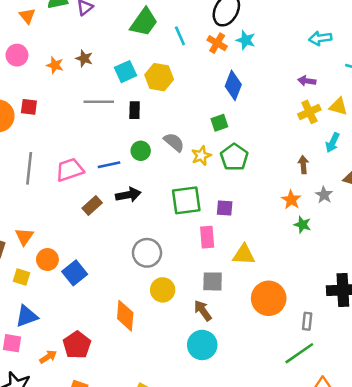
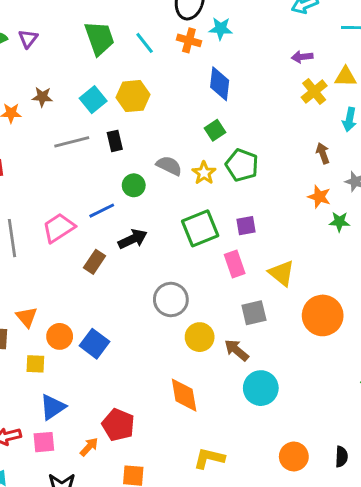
green trapezoid: (144, 22) -> (99, 38), turned -40
yellow triangle: (244, 255) -> (282, 273), turned 50
brown arrow: (203, 311) -> (236, 350), moved
orange diamond: (125, 316) -> (184, 395), moved

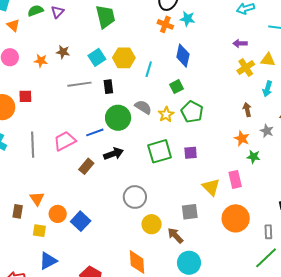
cyan line: (145, 43) -> (149, 69), moved, turned 49
green circle: (134, 185) -> (118, 118), size x1.6
pink rectangle: (235, 264) -> (235, 179), moved

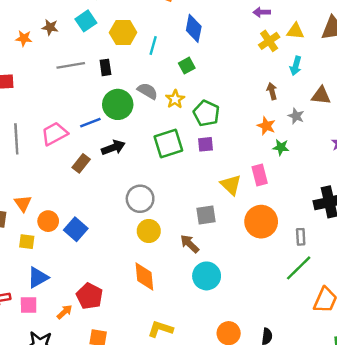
cyan square: (97, 57) -> (86, 21), moved
green pentagon: (192, 112) -> (206, 113), moved
yellow circle: (152, 224) -> (149, 231), moved

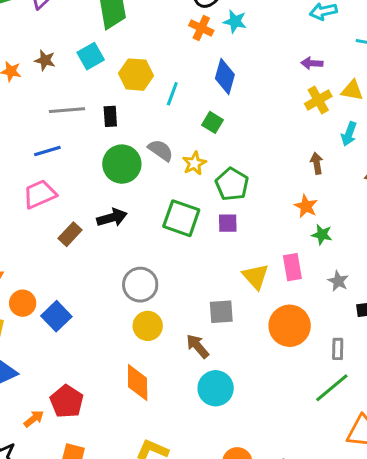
green square: (187, 66) -> (212, 122), turned -35
gray star: (296, 116) -> (338, 281), moved
blue line: (90, 123) -> (47, 151), moved
green square: (168, 143) -> (181, 218), turned 32

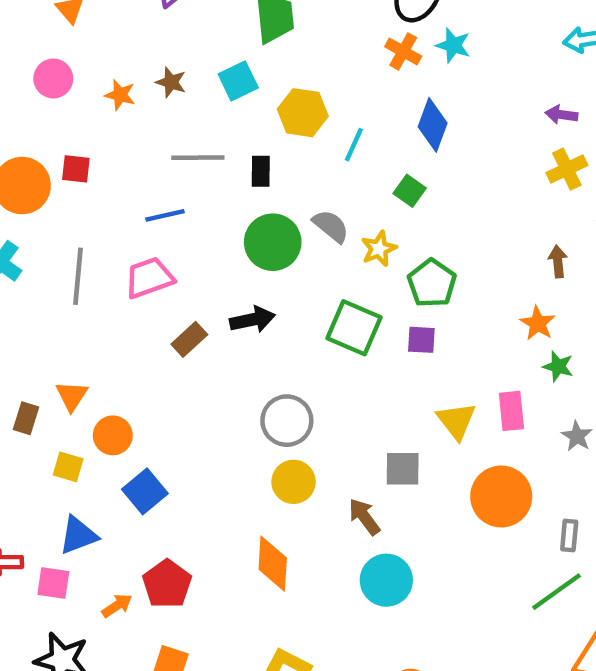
blue square: (56, 316) -> (145, 491), moved

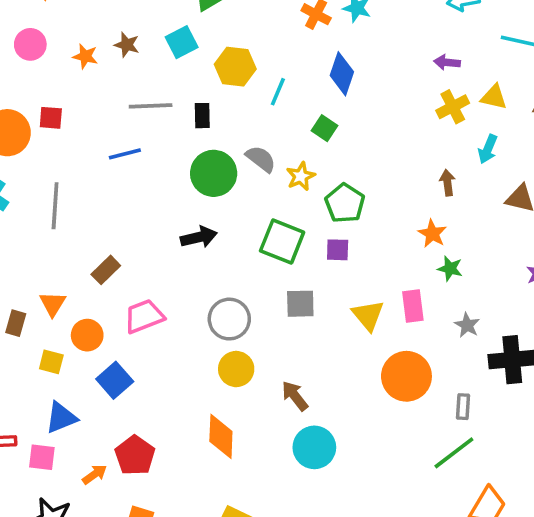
pink trapezoid: (149, 278) -> (144, 316), moved
brown rectangle: (189, 339) -> (106, 270), moved
gray square: (403, 469) -> (300, 304), moved

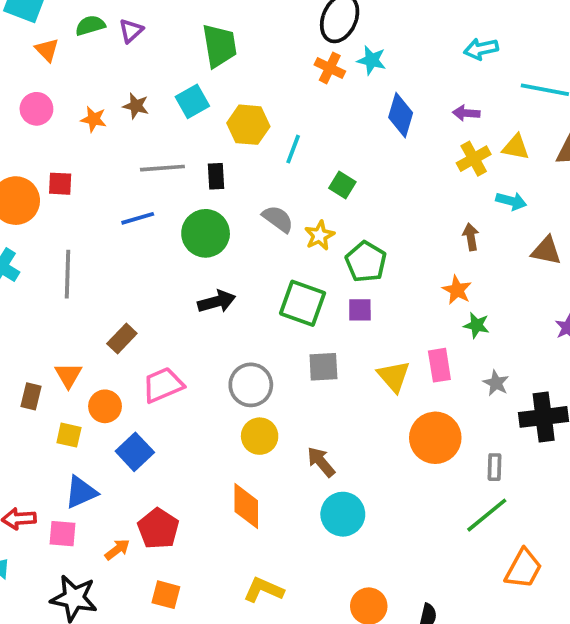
blue diamond: (342, 74) -> (401, 115), moved
cyan arrow: (488, 149) -> (511, 201), turned -96
green circle: (214, 173) -> (206, 233), moved

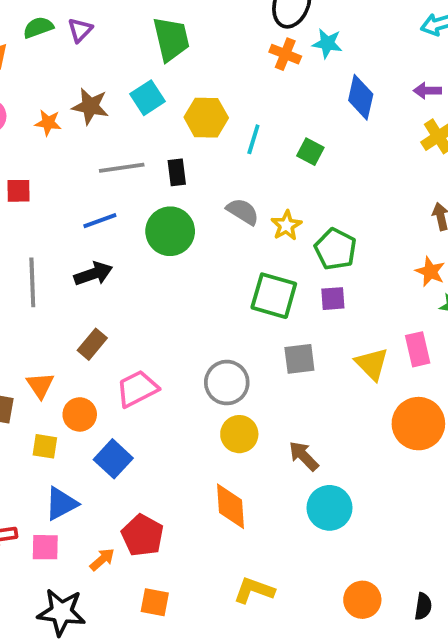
brown star: (136, 106) -> (90, 106), size x1.4
green square: (342, 185) -> (310, 152), moved
black arrow: (217, 302) -> (93, 274), moved

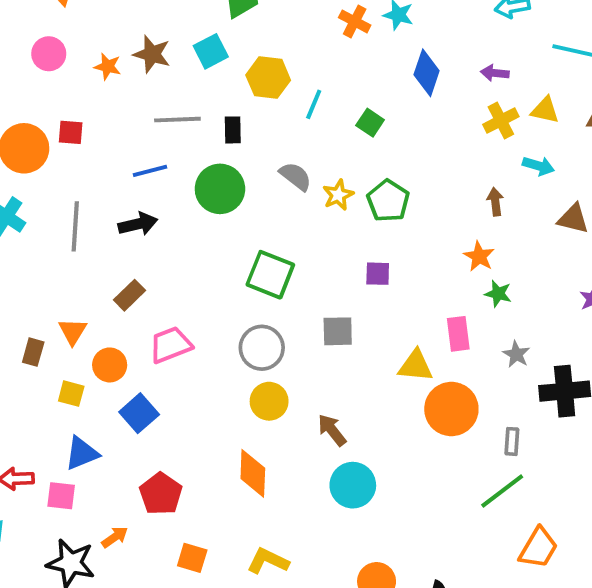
green pentagon: (335, 249) -> (388, 201), moved
green square: (274, 296) -> (270, 275), moved
yellow triangle: (372, 364) -> (416, 366), moved, turned -45
orange arrow: (102, 559) -> (115, 537), moved
orange square: (155, 602) -> (192, 558), moved

